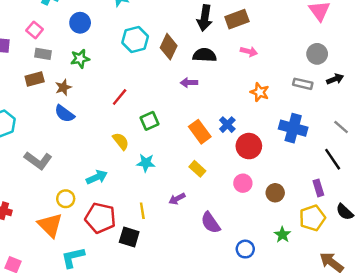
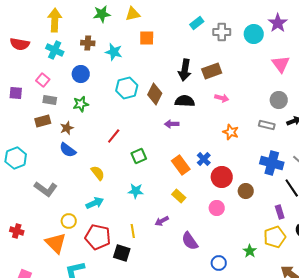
blue cross: (293, 128) -> (272, 163), moved
yellow semicircle: (121, 141) -> (98, 173), moved
brown circle: (275, 193) -> (246, 191), moved

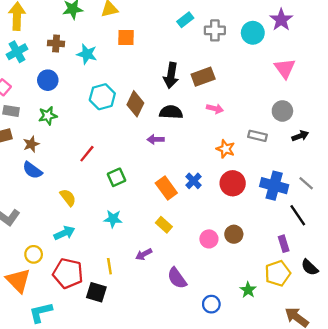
cyan cross: (55, 50) -> (17, 52), turned 36
gray rectangle: (267, 125) -> (258, 136), moved
red circle: (222, 177) -> (233, 183), moved
brown circle: (246, 191) -> (234, 234), moved

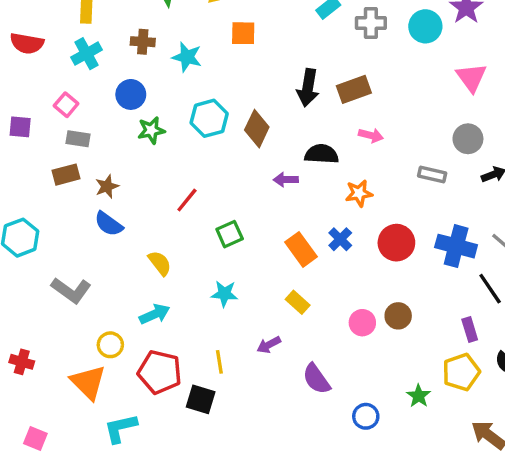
black semicircle: (171, 112) -> (322, 154), moved
green star: (48, 116) -> (151, 130), moved
orange star: (226, 149) -> (359, 193), moved, turned -30

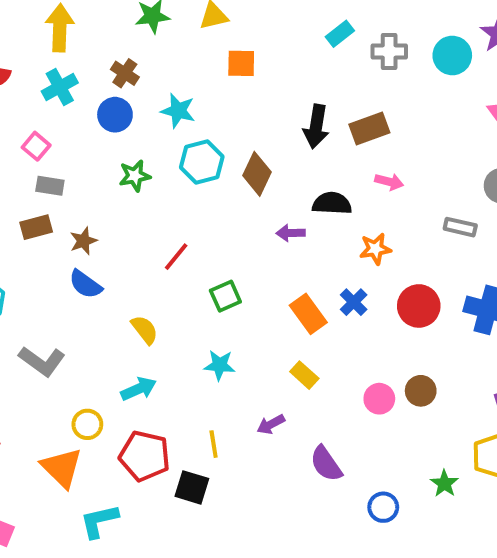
brown cross: (143, 42) -> (125, 73), turned 30
cyan star: (187, 57) -> (178, 111), moved
blue circle: (131, 94) -> (115, 115), moved

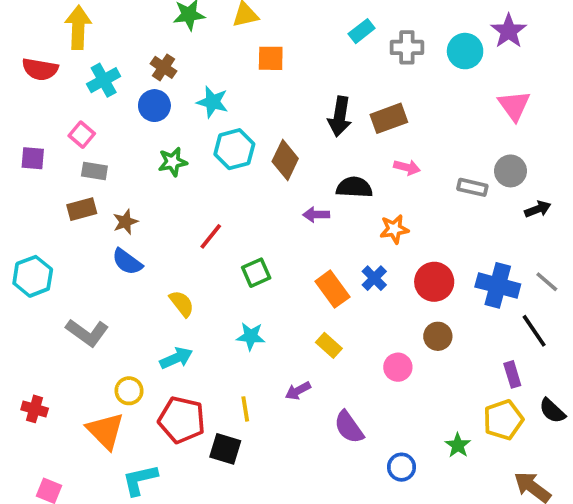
yellow arrow: (60, 28) -> (78, 27), moved
gray rectangle: (460, 227) -> (472, 187), moved
brown circle: (421, 391) -> (438, 336), moved

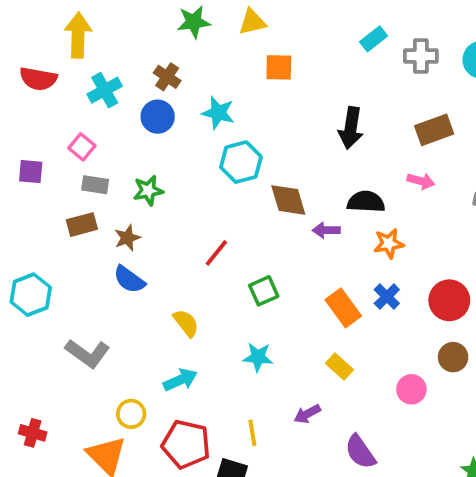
brown rectangle: (389, 118) -> (434, 130), moved
brown diamond: (285, 160) -> (288, 200), moved, turned -42
green star: (173, 162) -> (148, 190), moved
orange star: (394, 229) -> (389, 243), moved

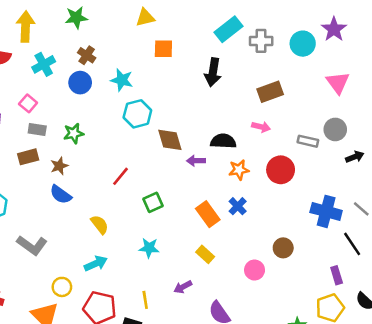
green star: (194, 22) -> (76, 18), moved
cyan rectangle: (374, 39) -> (228, 29), size x1.5
black arrow: (351, 128) -> (213, 72), moved
red circle: (449, 300) -> (281, 170), moved

